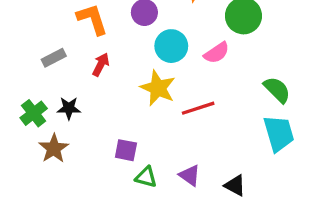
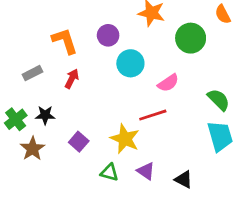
pink semicircle: (217, 53) -> (168, 83), moved
yellow star: (158, 88) -> (125, 139), moved
purple square: (126, 150) -> (79, 142), moved, turned 30

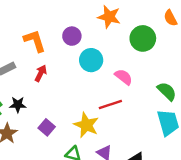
pink semicircle: (168, 83) -> (124, 77), turned -108

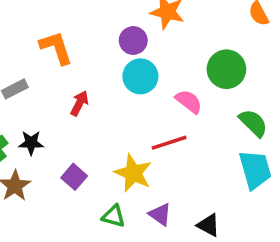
purple circle: (72, 36) -> (133, 41), moved
green circle: (143, 38) -> (226, 69), moved
red arrow: (41, 73) -> (79, 103), moved

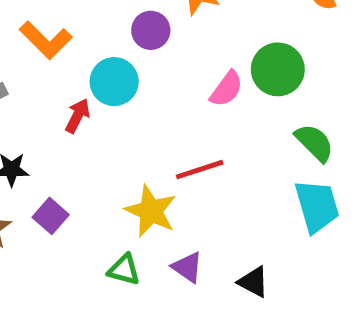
orange L-shape: (56, 48) -> (46, 40), turned 153
cyan circle: (140, 76) -> (114, 82), moved
pink semicircle: (189, 101) -> (227, 89), moved, turned 88
purple square: (74, 177) -> (51, 216), moved

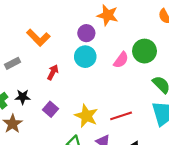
cyan circle: (114, 82) -> (85, 57), moved
red line: (200, 170) -> (121, 116), moved
purple square: (51, 216) -> (51, 109), moved

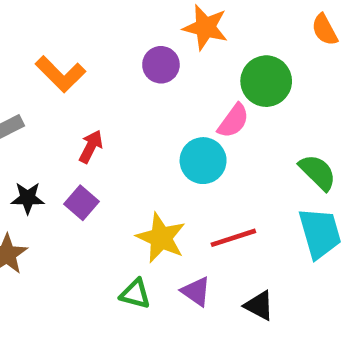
green circle: (145, 51) -> (266, 81), moved
cyan circle: (85, 57) -> (203, 161), moved
purple square: (51, 109) -> (81, 203), moved

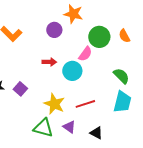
orange semicircle: (325, 30) -> (124, 36), moved
red arrow: (91, 147) -> (49, 62), moved, turned 64
cyan trapezoid: (320, 233) -> (122, 102), turned 30
green triangle: (135, 294) -> (43, 128), size x1.5

